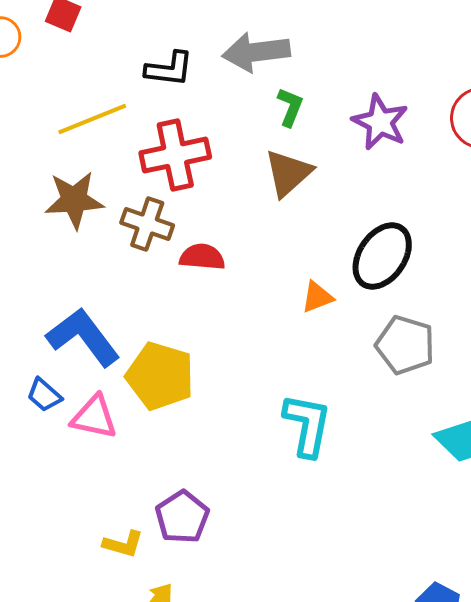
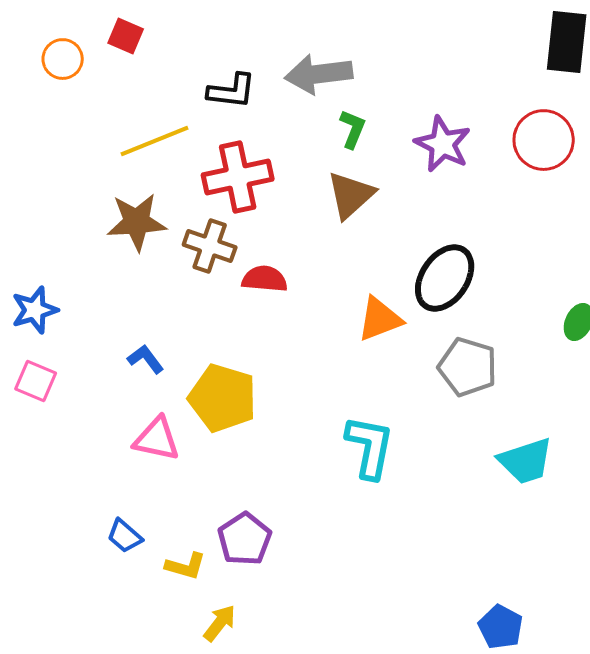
orange triangle: (317, 297) -> (380, 319), size x1.4
blue L-shape: (83, 337) -> (146, 359), size x0.5
blue trapezoid: (44, 395) -> (125, 536), moved

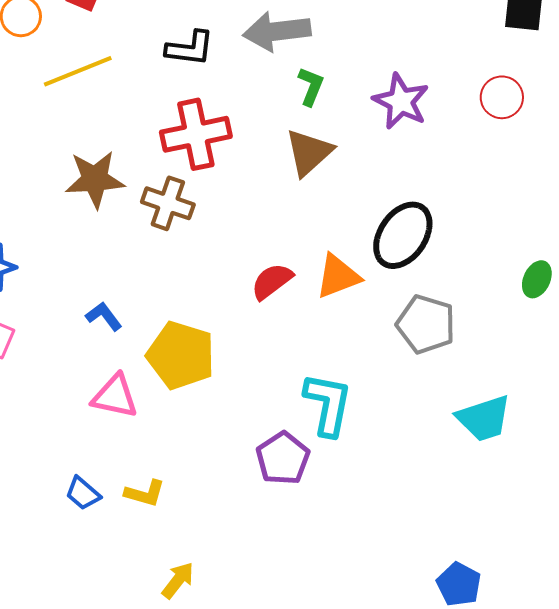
red circle: (544, 140) -> (502, 97), size x0.7
yellow line: (155, 141) -> (78, 71), moved
red semicircle: (265, 279) -> (272, 281), moved, turned -42
purple pentagon: (245, 539) -> (283, 458), moved
yellow L-shape: (186, 566) -> (145, 493), moved

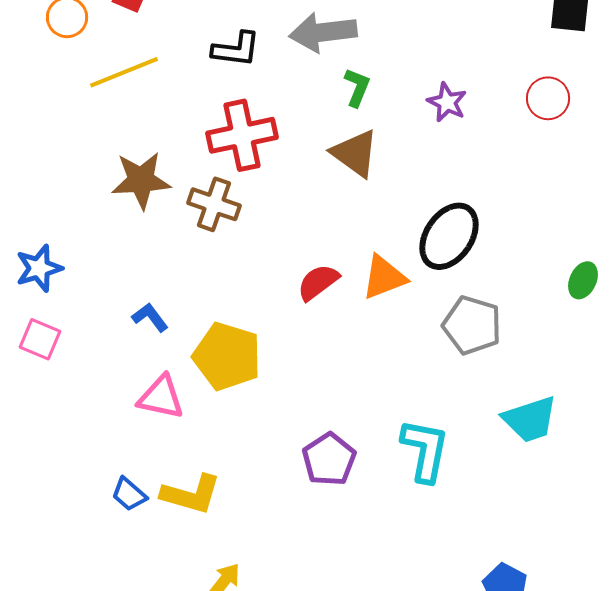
purple star: (401, 101) -> (447, 102), size x0.7
brown triangle: (309, 152) -> (355, 153), turned -42
cyan L-shape: (328, 404) -> (425, 450), moved
yellow L-shape: (145, 493) -> (191, 494), size x1.5

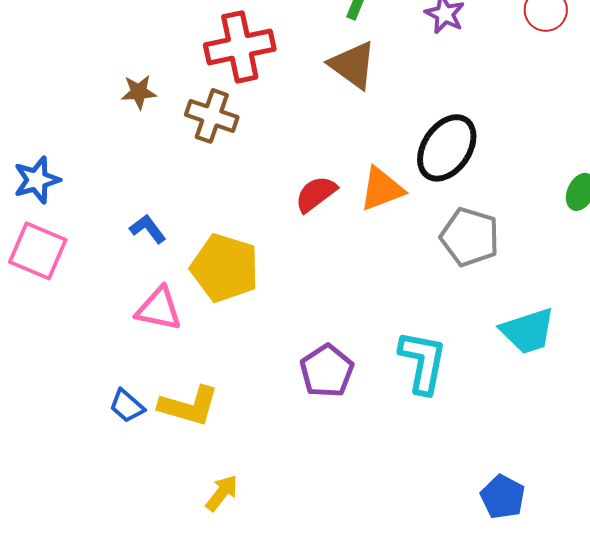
brown star: (141, 180) -> (139, 92), size x0.6
pink square: (40, 339) -> (38, 251), size x1.4

